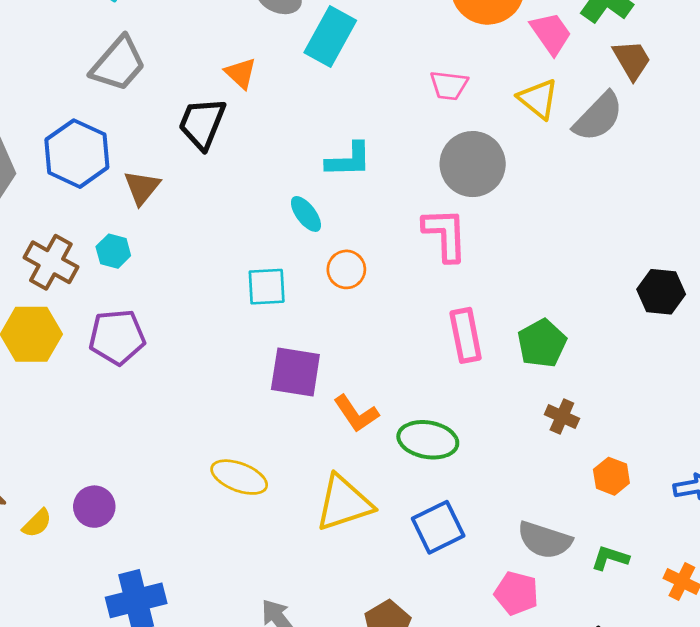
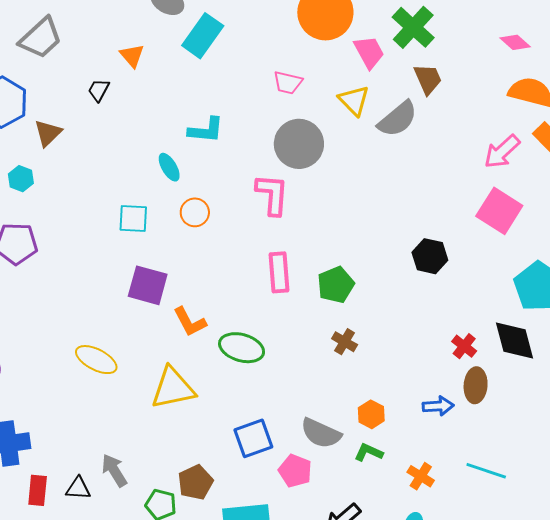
black trapezoid: (202, 123) -> (99, 90), size x0.6
orange hexagon: (611, 476) -> (371, 414), moved
blue square: (438, 527) -> (253, 438), moved

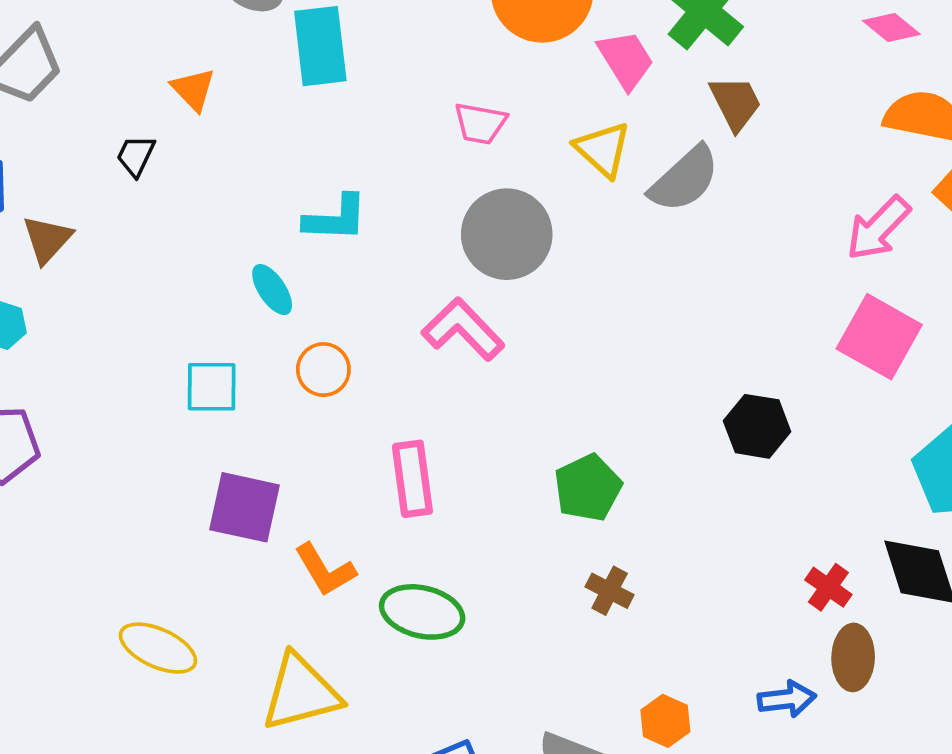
cyan rectangle: (203, 36) -> (320, 46), turned -39
pink L-shape: (272, 195) -> (463, 329), turned -45
pink rectangle: (279, 272) -> (412, 479), moved

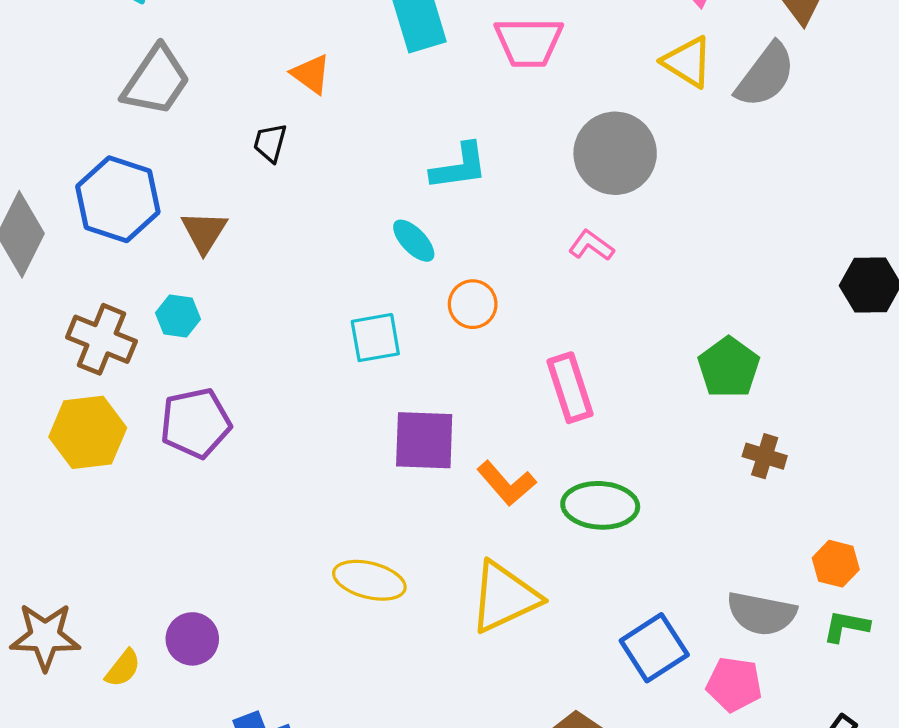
pink trapezoid: (480, 123) -> (529, 42), moved, size x1.4
pink L-shape: (463, 329) -> (591, 246), size x0.6

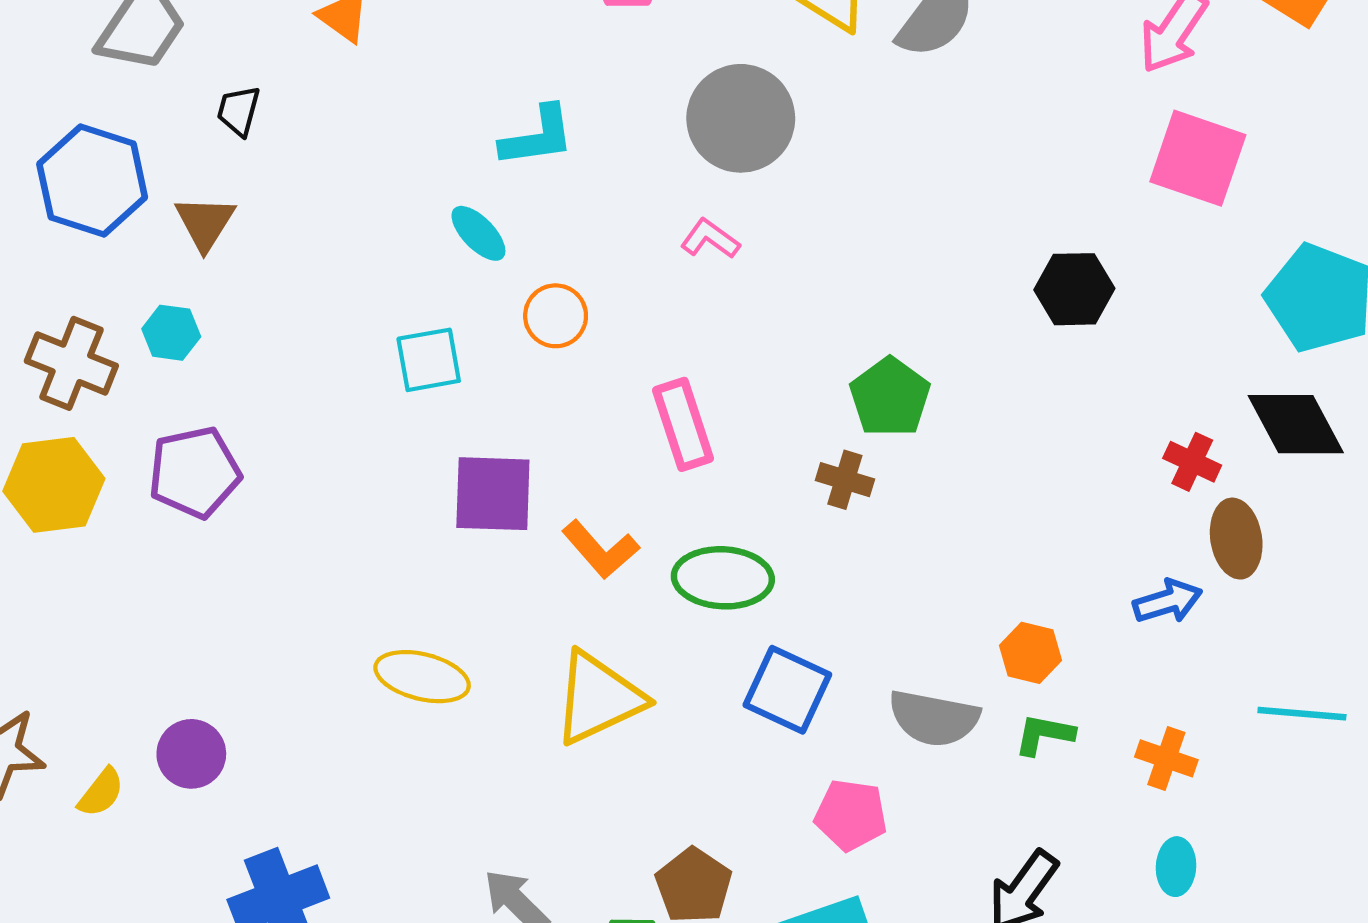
black trapezoid: (270, 143) -> (239, 111), moved
brown cross: (765, 456) -> (845, 480), moved
blue square: (654, 648) -> (787, 690), moved, turned -32
pink pentagon: (734, 684) -> (851, 815), moved

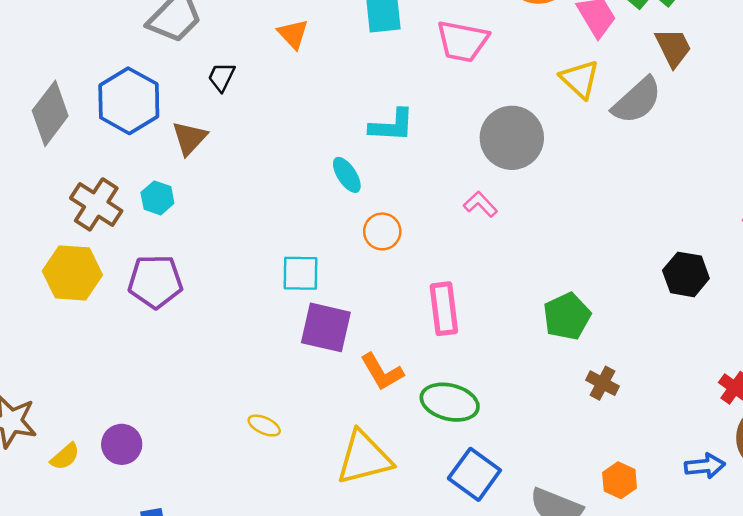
cyan square: (429, 360) -> (301, 273), moved
brown cross: (845, 480) -> (602, 383), moved
yellow ellipse: (422, 677) -> (264, 426), size x0.6

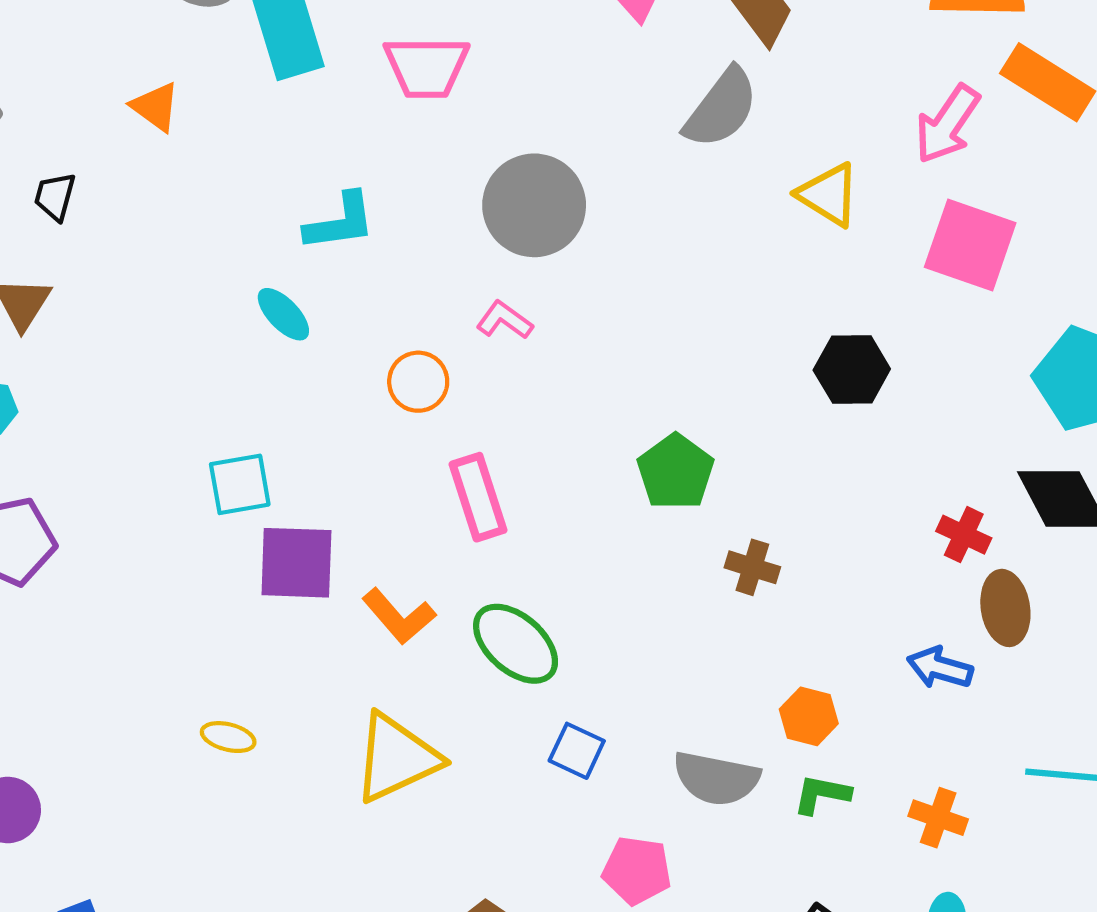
yellow triangle: (580, 79) -> (829, 195), moved
orange circle: (382, 231) -> (418, 382), moved
green ellipse: (450, 402) -> (516, 644), turned 38
blue arrow: (705, 466) -> (940, 668), turned -147
blue square: (474, 474) -> (577, 751), size x0.7

